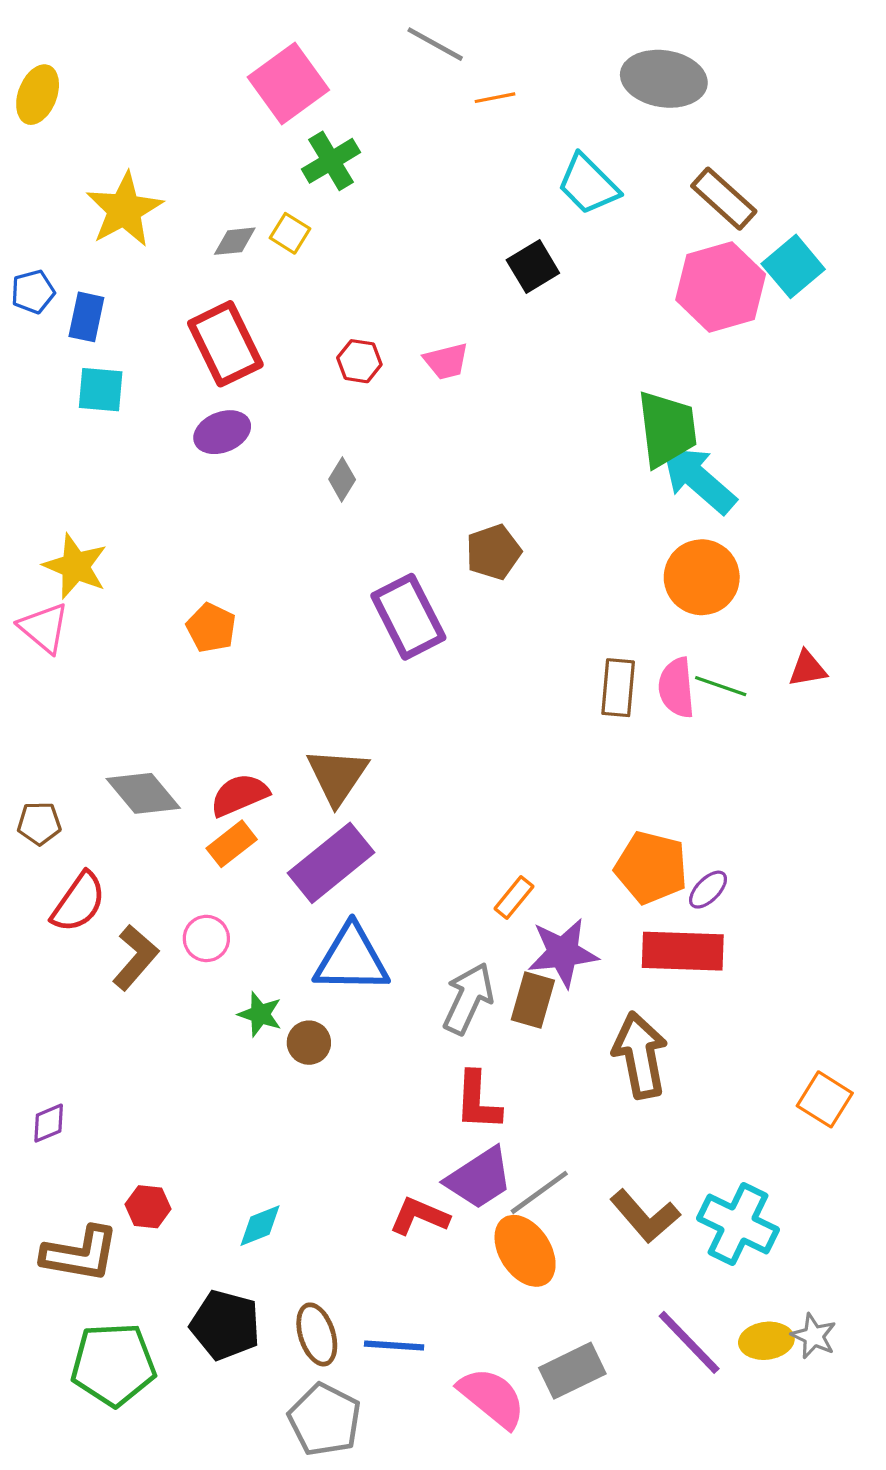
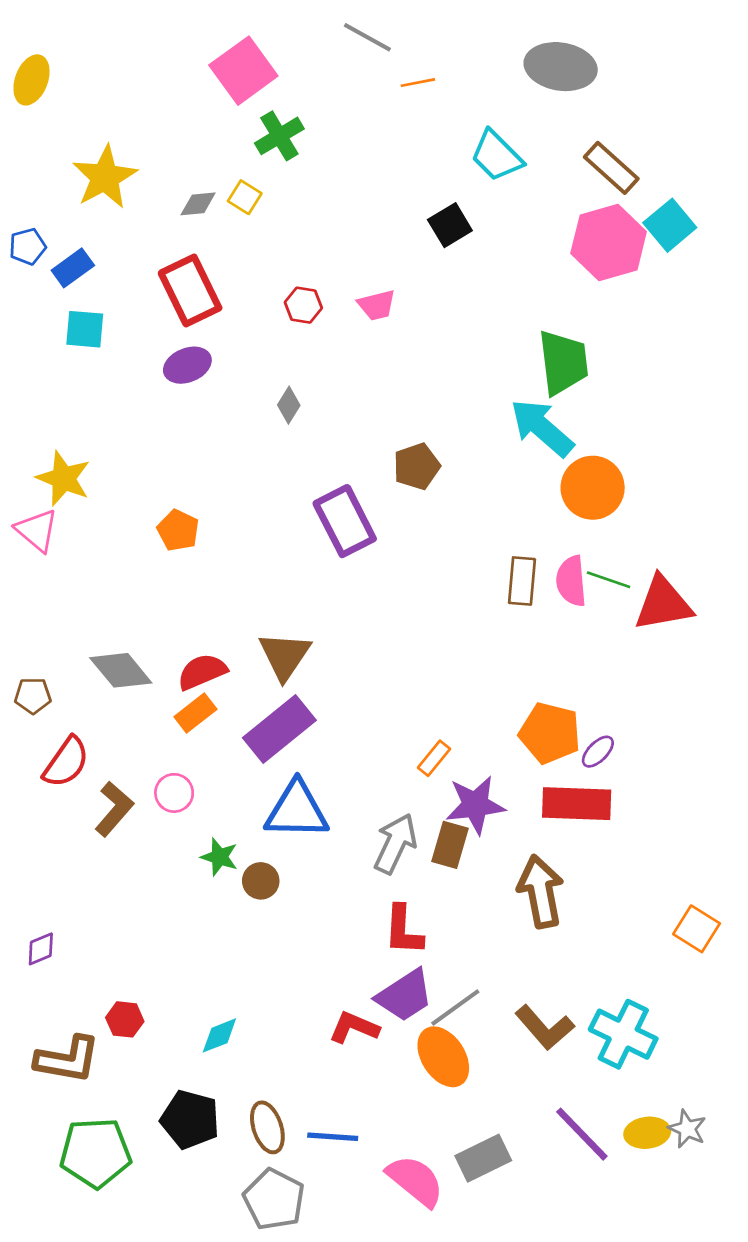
blue rectangle: (86, 317) -> (73, 268), turned 42
cyan arrow: (699, 479) -> (542, 428), moved
red triangle: (807, 669) -> (663, 604), moved, size x1.8

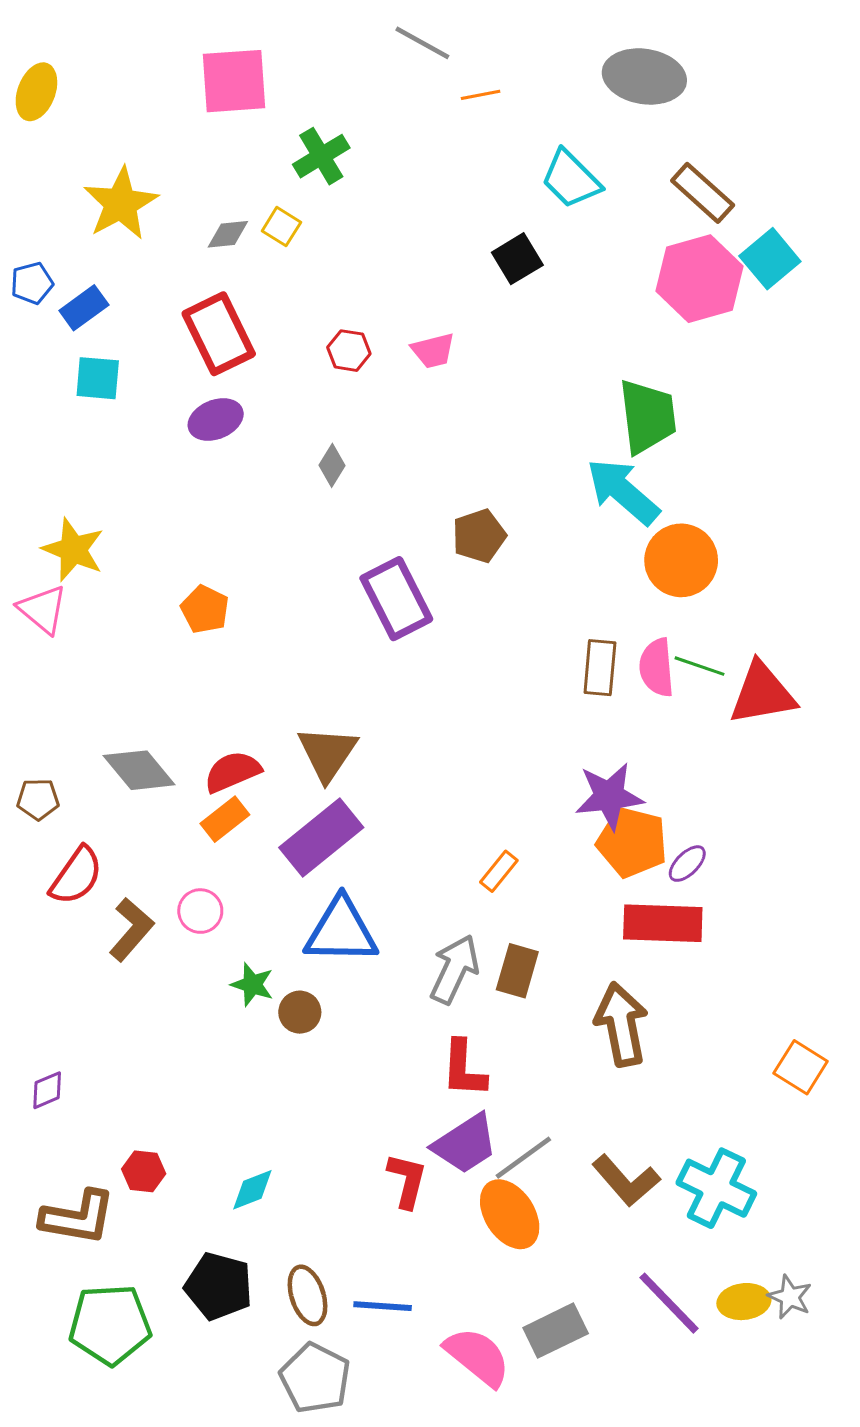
pink square: (243, 71) -> (234, 81), moved, turned 32
purple star: (475, 805) -> (609, 796), moved
red L-shape: (354, 1027) -> (407, 1181), turned 81

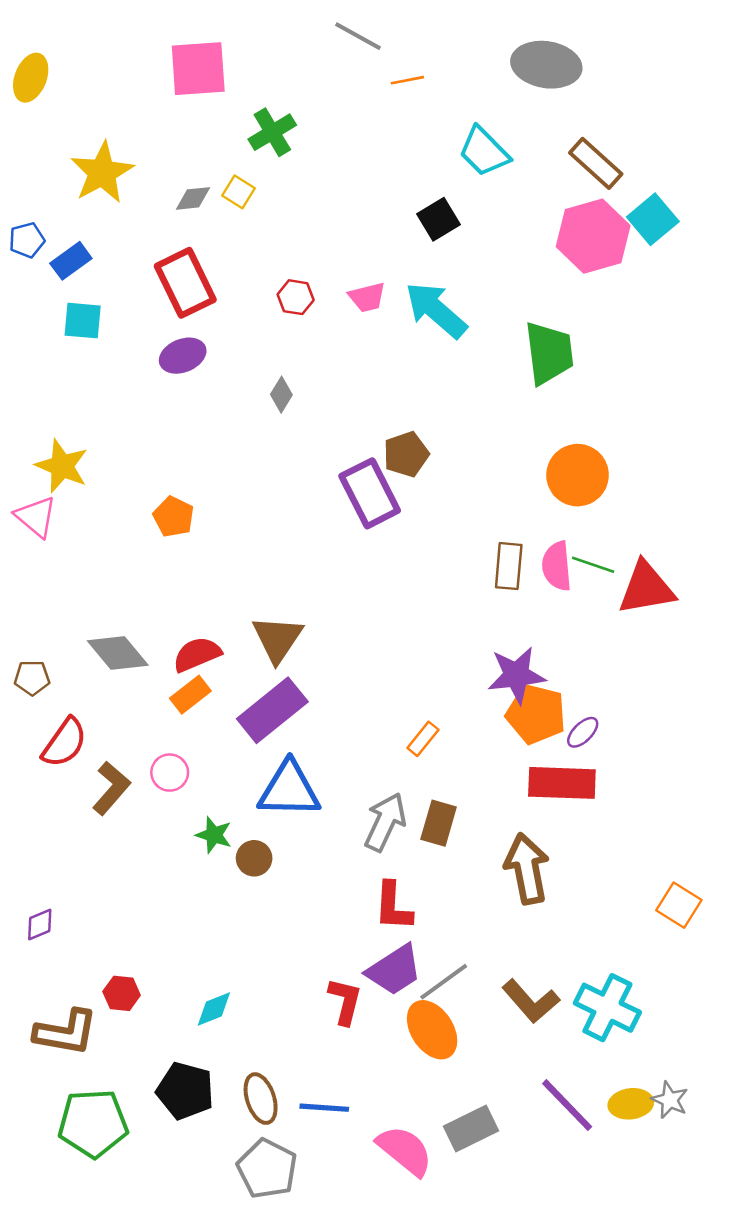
cyan arrow: (623, 491) -> (436, 310), moved
purple rectangle: (396, 599) -> (370, 493), moved

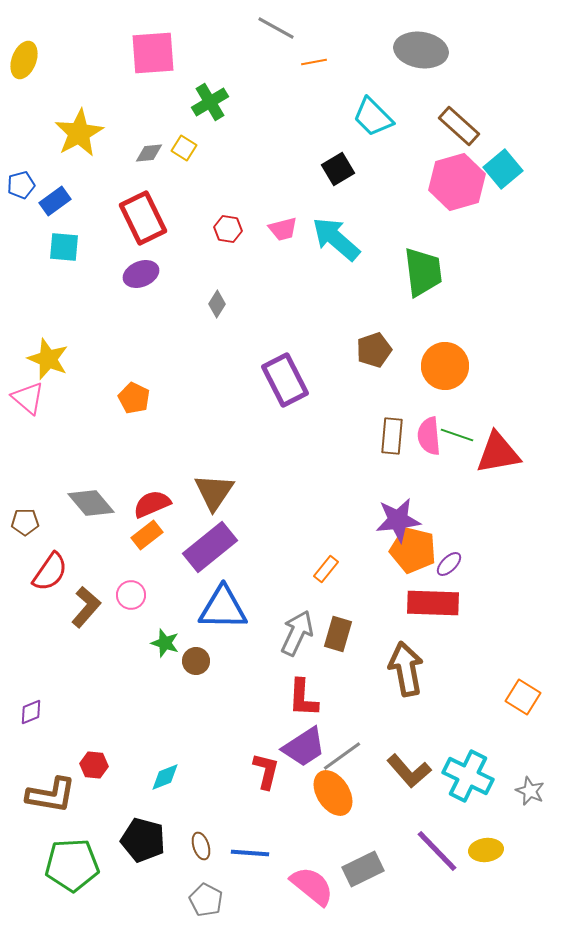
brown pentagon: (406, 454) -> (374, 350), moved
brown ellipse: (261, 1099) -> (201, 846), size x0.7
gray star: (670, 1100) -> (530, 791), moved
gray pentagon: (267, 1169) -> (206, 900), size x0.7

